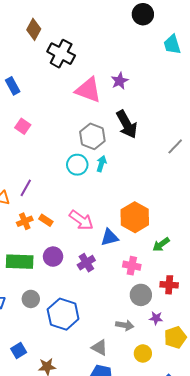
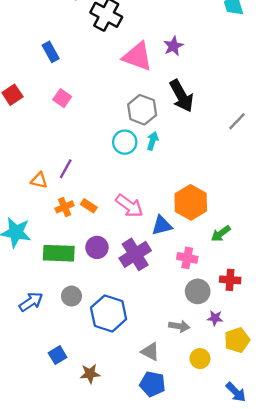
purple cross: (86, 263) -> (135, 254), size x1.5

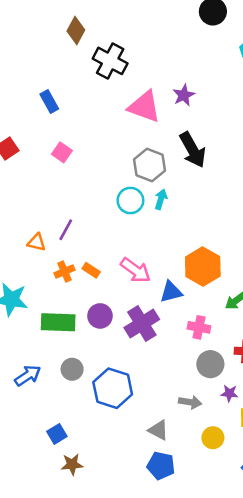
brown star: (90, 374) -> (72, 464), moved

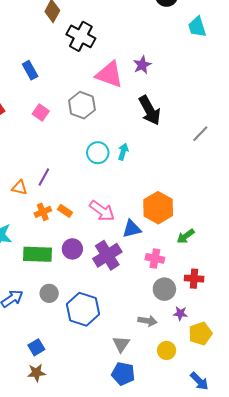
gray hexagon: (149, 165) -> (82, 105), moved
gray triangle: (158, 430) -> (121, 344), turned 36
brown star: (72, 464) -> (36, 373), moved

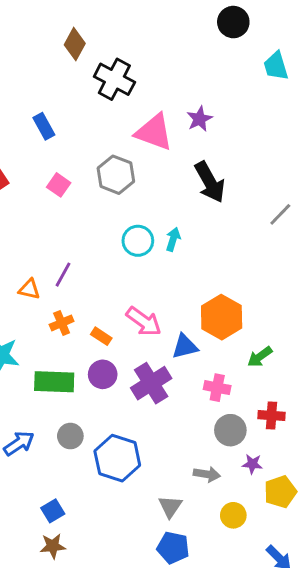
orange rectangle: (65, 211) -> (101, 336), moved

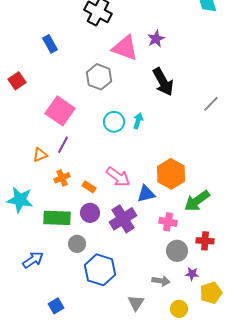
pink square: (59, 185) -> (60, 111), moved, size x1.8
orange triangle: (29, 289) -> (40, 155), turned -35
green arrow: (260, 357) -> (197, 201), size x1.5
gray circle: (70, 436) -> (77, 244), moved

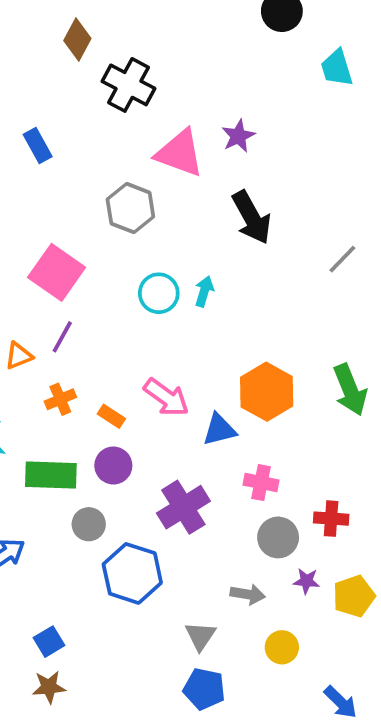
green arrow: (197, 201) -> (350, 390), moved, turned -76
purple cross: (123, 219) -> (183, 507), moved
yellow pentagon: (211, 293) -> (354, 596), moved

